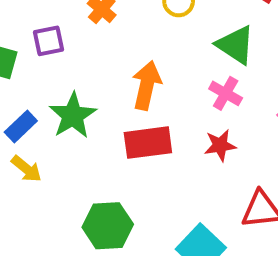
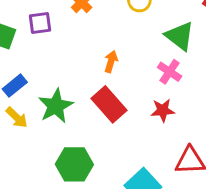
orange arrow: (147, 85) -> (111, 62), size x0.6
green star: (73, 116) -> (56, 106), moved
red rectangle: (148, 143) -> (109, 104), turned 52

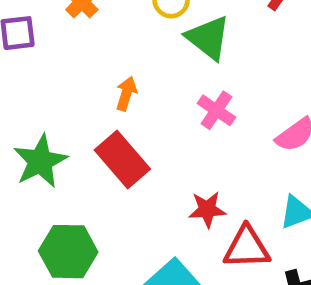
green triangle: (180, 36) -> (208, 38), moved
red star: (163, 110) -> (207, 209), moved

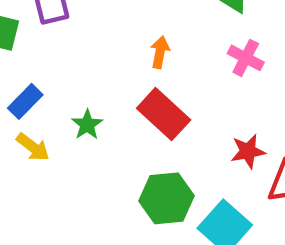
green star: (40, 161) -> (87, 125), size x0.6
green hexagon: (68, 252) -> (166, 198), moved

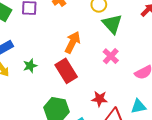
orange arrow: (160, 52) -> (73, 42), size x1.5

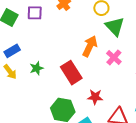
orange arrow: (73, 42) -> (90, 46), moved
red star: (100, 99) -> (95, 97), moved

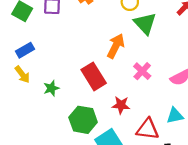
pink cross: (114, 57) -> (142, 71), moved
green star: (37, 68) -> (51, 88), moved

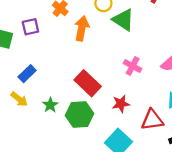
orange arrow: (116, 46) -> (82, 28), moved
blue rectangle: (25, 50) -> (27, 74), moved
green hexagon: (83, 120) -> (80, 115), moved

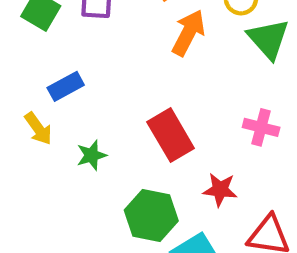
pink cross: (133, 66) -> (261, 127), turned -30
green hexagon: (80, 115) -> (151, 215), moved

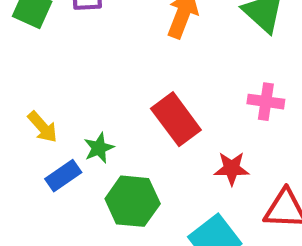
blue rectangle: (66, 86) -> (63, 176), moved
green hexagon: (151, 215) -> (133, 201), moved

